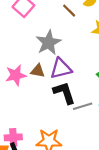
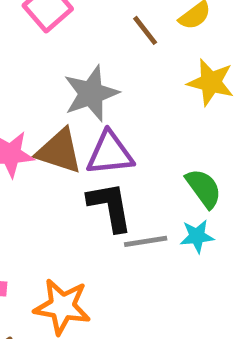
brown triangle: (38, 71) -> (59, 151), size x1.5

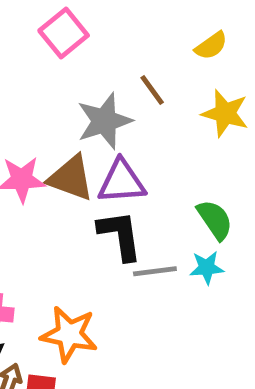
brown line: (145, 30) -> (152, 90), moved

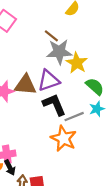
yellow star: (225, 113) -> (77, 63), moved, turned 30
gray star: (104, 121) -> (59, 52), moved, turned 30
orange star: (69, 334) -> (64, 138), moved, turned 30

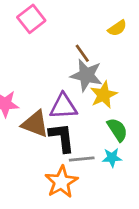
brown triangle: (25, 85) -> (35, 124), moved

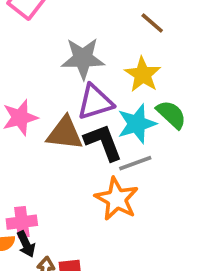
brown line: (82, 53) -> (152, 23), moved
gray star: (86, 75) -> (83, 58), moved
cyan star: (112, 158) -> (137, 124), moved, size x1.5

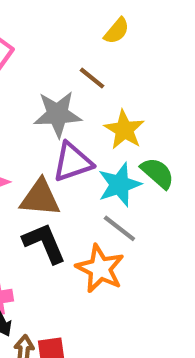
brown line: (152, 23) -> (92, 78), moved
black L-shape: (103, 142) -> (44, 243), moved
gray line: (135, 163) -> (119, 228), turned 60

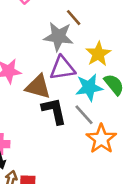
brown line: (92, 78) -> (74, 18), moved
black L-shape: (44, 243) -> (54, 111), moved
orange star: (100, 269) -> (101, 139), moved

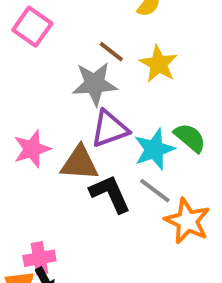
yellow star: (98, 54) -> (159, 64), moved

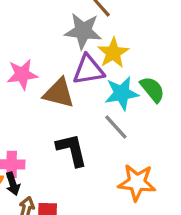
yellow star: (159, 64) -> (113, 53), moved
black L-shape: (110, 194) -> (72, 150), moved
orange star: (187, 221) -> (137, 182), moved, turned -30

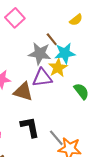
cyan star: (122, 93) -> (65, 53), moved
gray line: (116, 127) -> (56, 138), moved

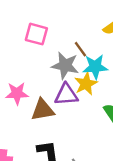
pink square: (15, 18) -> (36, 34), moved, turned -36
brown triangle: (23, 92) -> (43, 110), turned -30

